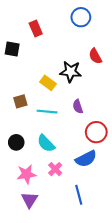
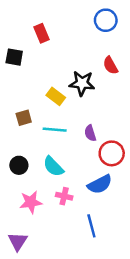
blue circle: (81, 17) -> (106, 20), moved
purple semicircle: (78, 106) -> (90, 133), moved
pink cross: (55, 169) -> (64, 196), turned -32
purple triangle: (30, 200) -> (18, 241), moved

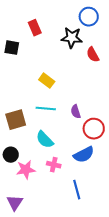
black star: (82, 83) -> (72, 38), moved
brown square: (24, 118) -> (16, 120), moved, size x1.5
black circle: (19, 165) -> (11, 155), moved

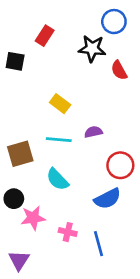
red rectangle: (35, 28) -> (45, 36), turned 56
purple semicircle: (76, 112) -> (93, 132), moved, turned 96
pink cross: (54, 165) -> (68, 232), moved

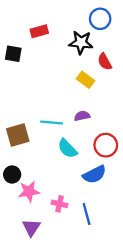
red rectangle: (45, 36) -> (39, 31), turned 42
yellow rectangle: (60, 104) -> (85, 80), moved
cyan semicircle: (57, 179) -> (67, 149), moved
purple triangle: (19, 260) -> (31, 228), moved

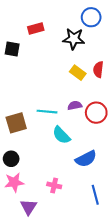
red semicircle: (105, 62) -> (98, 70), moved, turned 35
red circle: (106, 145) -> (96, 113), moved
pink star: (29, 191) -> (14, 182), moved
blue line: (87, 214) -> (95, 195), moved

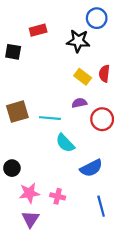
purple semicircle: (75, 105) -> (79, 103), moved
brown square: (16, 123) -> (17, 112), moved
pink star: (14, 182) -> (29, 193), moved

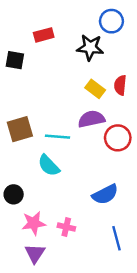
purple semicircle: (79, 103) -> (91, 119), size x1.5
cyan semicircle: (65, 143) -> (49, 165), moved

